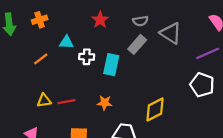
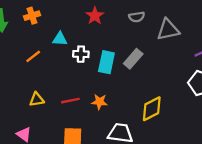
gray triangle: (171, 33) -> (168, 30), turned -45
gray rectangle: (137, 44) -> (133, 59), moved
red line: (66, 102) -> (70, 101), moved

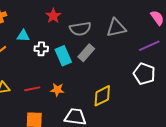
gray semicircle: (137, 17) -> (80, 29), moved, size x1.5
cyan rectangle: (106, 62) -> (63, 56), turned -36

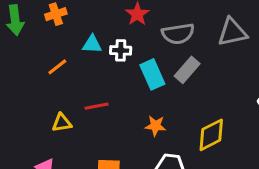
white cross: (41, 49) -> (121, 50), moved
red line: (32, 89) -> (97, 106), moved
orange star: (57, 90) -> (155, 126), moved

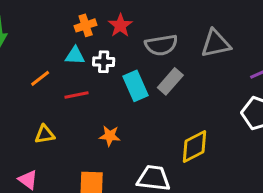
orange cross: (56, 14) -> (86, 25), moved
red line: (97, 106) -> (76, 95), moved
orange star: (155, 126) -> (110, 136), moved

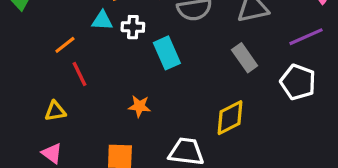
gray rectangle: (170, 81) -> (245, 58), moved, turned -76
red line: (76, 95) -> (79, 74), moved, turned 75
yellow triangle: (45, 134) -> (55, 111), moved

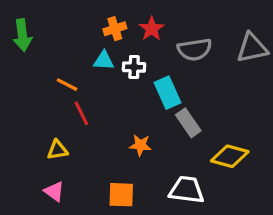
orange line: (65, 45) -> (67, 85), turned 65
gray rectangle: (245, 58) -> (188, 123), moved
yellow diamond: (230, 118) -> (230, 156), turned 42

